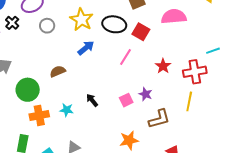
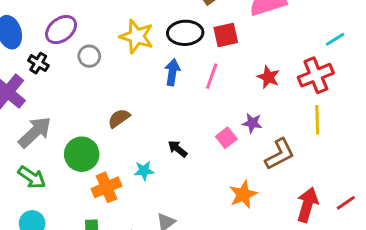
red square: (141, 32) -> (226, 35), turned -30
blue arrow: (86, 48) -> (172, 72), moved, turned -30

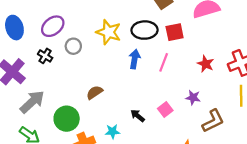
black cross: (38, 63) -> (45, 56), moved
pink square: (226, 138) -> (165, 109), moved

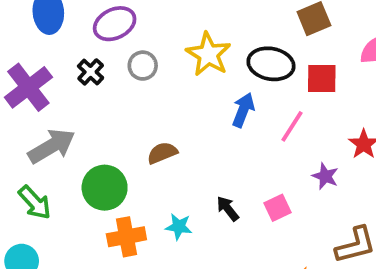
purple star: (193, 98) -> (325, 176), moved

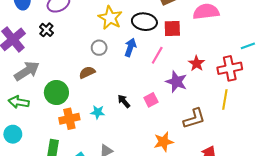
gray circle: (143, 66) -> (99, 48), moved
purple star: (325, 176) -> (176, 82), size x1.5
green arrow: (35, 202) -> (19, 102), turned 144

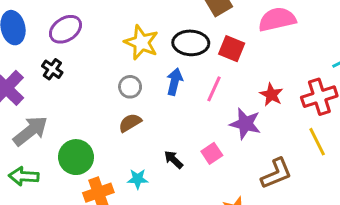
red square: (172, 29) -> (232, 49), turned 30
brown semicircle: (87, 72) -> (130, 123), moved
yellow line: (225, 99) -> (317, 142), turned -30

